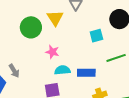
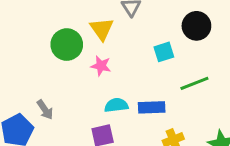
pink star: (52, 52) -> (101, 66), moved

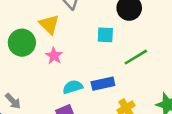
cyan square: (164, 52) -> (105, 35), turned 30
pink star: (101, 66) -> (54, 56), turned 30

